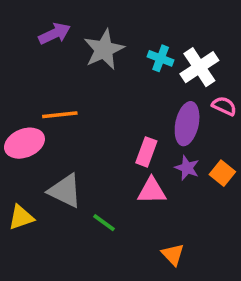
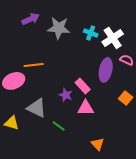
gray star: (104, 49) -> (59, 28), turned 30
pink rectangle: (146, 152) -> (83, 86), turned -63
purple star: (187, 168) -> (66, 95), moved
yellow triangle: (21, 217) -> (12, 123), turned 35

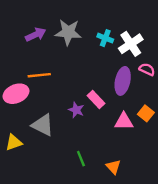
purple arrow: (31, 19) -> (36, 35), moved
pink triangle: (86, 108) -> (124, 122), moved
yellow triangle: (12, 123) -> (14, 142), turned -35
green line: (59, 126) -> (81, 159), moved, turned 32

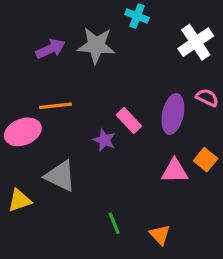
cyan cross: (105, 38) -> (137, 16), moved
white cross: (131, 44) -> (196, 42), moved
pink rectangle: (96, 100) -> (129, 120), moved
purple star: (76, 110) -> (104, 140), moved

